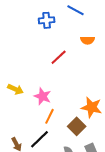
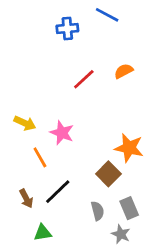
orange semicircle: (88, 40) -> (124, 71), moved, turned 152
orange line: (50, 116) -> (40, 157), moved, turned -56

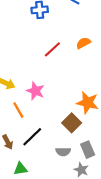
gray semicircle: (98, 211) -> (63, 152), turned 104

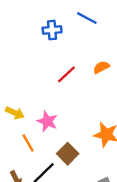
brown square: (72, 123) -> (68, 154), moved

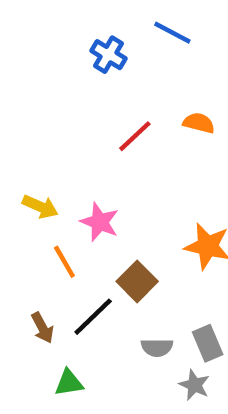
blue cross: (52, 30) -> (108, 55), turned 36
orange semicircle: (101, 67) -> (199, 123), turned 42

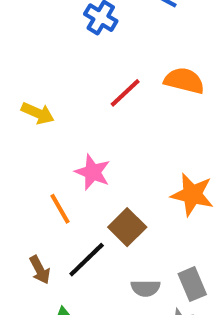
orange semicircle: (199, 123) -> (184, 81), size x1.4
yellow arrow: (40, 207) -> (38, 113), moved

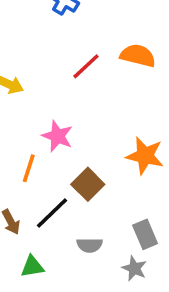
orange line: (60, 209) -> (29, 168), turned 48
gray semicircle: (146, 288) -> (90, 245), moved

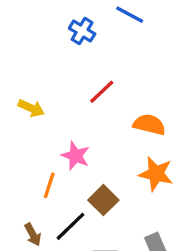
orange semicircle: (138, 56) -> (149, 125), moved

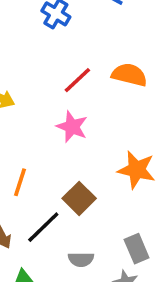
orange semicircle: (149, 125) -> (129, 75), moved
pink star: (75, 156) -> (72, 127), moved

